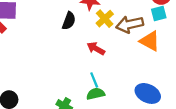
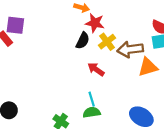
black semicircle: (69, 21) -> (83, 41), moved
orange triangle: (150, 41) -> (148, 67), turned -50

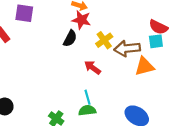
red star: (95, 23) -> (81, 20), moved
purple square: (15, 25) -> (24, 13), moved
black semicircle: (83, 41) -> (70, 38), moved

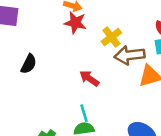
black semicircle: (70, 38) -> (29, 64), moved
yellow cross: (104, 40) -> (111, 37), moved

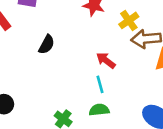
cyan line: (84, 113) -> (100, 84), moved

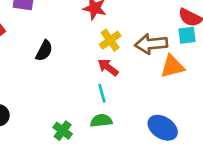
yellow cross: (129, 20) -> (110, 40), moved

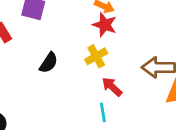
yellow cross: (110, 40) -> (96, 56), moved

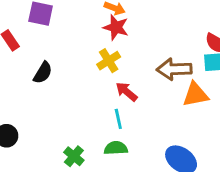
black semicircle: (49, 63) -> (43, 73), moved

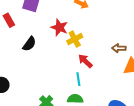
red star: (116, 27) -> (59, 27), moved
brown arrow: (174, 69) -> (119, 48), size x0.6

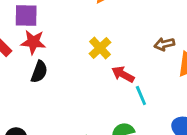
red star: (59, 27) -> (33, 42), moved
cyan line: (78, 79) -> (141, 95), moved

